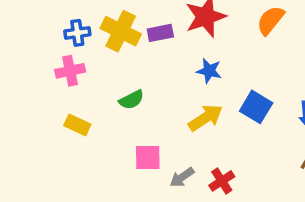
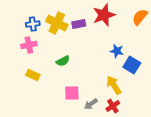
blue star: (209, 71) -> (117, 51), moved
yellow arrow: (206, 118) -> (114, 85), moved, turned -90

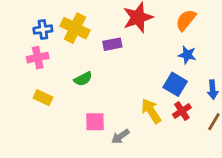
purple rectangle: (79, 24) -> (112, 44), moved
blue star: (117, 51) -> (187, 55), moved
red cross: (113, 106) -> (182, 111), moved

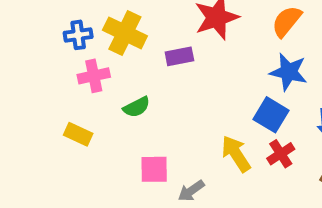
blue star: (187, 55) -> (289, 72), size x1.4
pink cross: (38, 58) -> (94, 76), moved

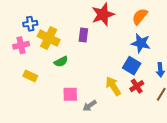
yellow cross: (125, 33) -> (49, 38), moved
purple rectangle: (179, 56) -> (83, 35), turned -72
pink cross: (94, 76) -> (21, 45), moved

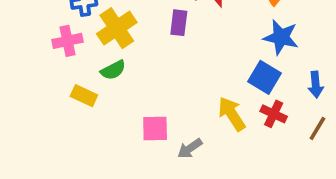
yellow cross: (49, 38) -> (117, 28), turned 30
green semicircle: (61, 62) -> (113, 70), moved
red cross: (137, 86) -> (274, 114), turned -32

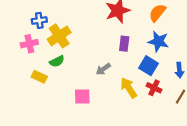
purple rectangle: (179, 23) -> (124, 44), moved
gray arrow: (190, 149) -> (103, 69), moved

